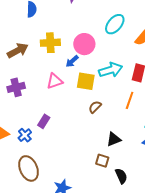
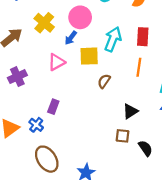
yellow cross: (50, 43) -> (44, 23), turned -36
cyan arrow: (111, 70) -> (113, 39), turned -40

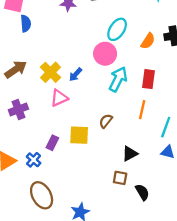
pink circle: (80, 17) -> (105, 54), moved
yellow cross: (44, 23) -> (50, 72), moved
yellow square: (89, 56) -> (79, 135), moved

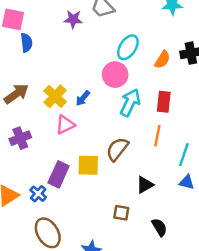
brown semicircle: (106, 121) -> (117, 149), size x1.5
purple rectangle: (52, 143) -> (59, 174), size x1.5
brown square: (120, 178) -> (121, 213), moved

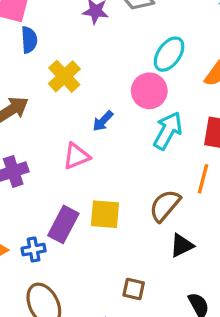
yellow cross: (55, 96) -> (64, 76), moved
brown semicircle: (117, 149) -> (165, 206), moved
blue cross: (38, 194) -> (34, 250), turned 35
brown square: (121, 213) -> (134, 289), moved

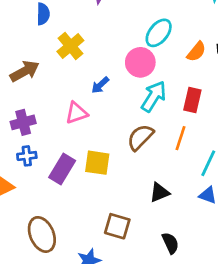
brown semicircle: (165, 206) -> (140, 137), moved
blue cross: (34, 250) -> (27, 156), moved
brown square: (134, 289) -> (117, 226), size x1.4

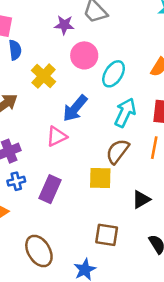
cyan ellipse: (159, 33) -> (114, 74), moved
pink circle: (140, 62) -> (84, 55), moved
blue arrow: (100, 85) -> (75, 108), size x1.6
yellow square: (97, 163) -> (100, 178), moved

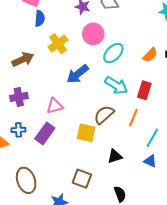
cyan arrow: (125, 113) -> (116, 85), turned 85
pink triangle: (57, 136) -> (55, 106), moved
blue cross: (16, 181) -> (18, 130), moved

